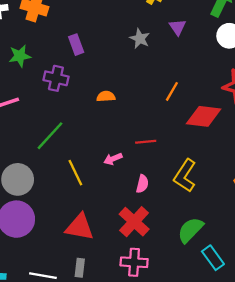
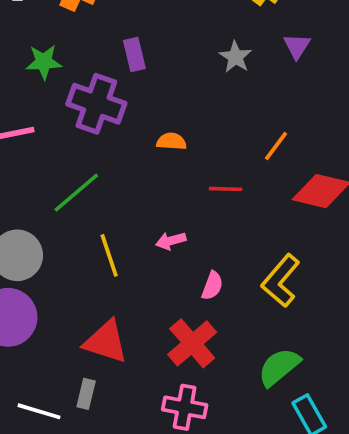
purple cross: (56, 78) -> (96, 104), size x1.4
red line: (146, 142) -> (226, 189), moved
gray rectangle: (80, 268) -> (86, 394), moved

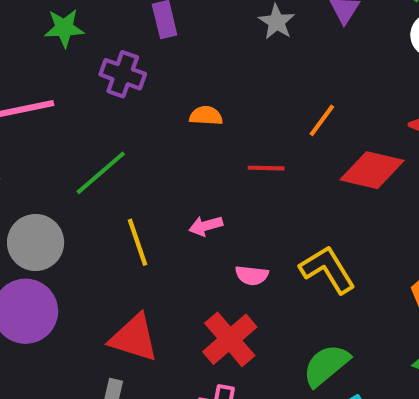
purple cross: (96, 104) -> (123, 74), size x0.7
yellow L-shape: (281, 281) -> (328, 270), turned 108
pink semicircle: (212, 286) -> (252, 275), turned 76

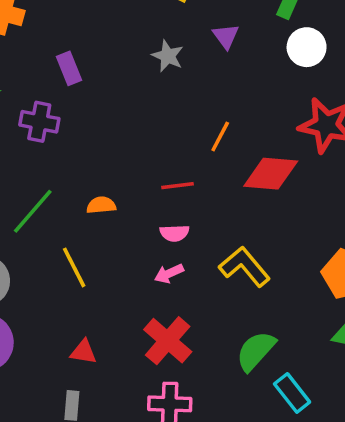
orange semicircle: (206, 116) -> (101, 205), moved
pink arrow: (206, 226) -> (169, 273), moved
pink semicircle: (252, 275) -> (174, 233), moved
red triangle: (134, 338) -> (83, 352), size x0.6

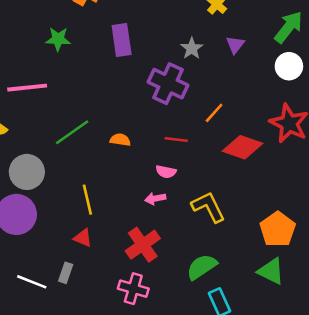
purple rectangle: (69, 68) -> (122, 40), size x1.4
purple cross: (39, 122) -> (168, 84), moved, size x1.4
yellow line: (74, 267) -> (87, 200), moved

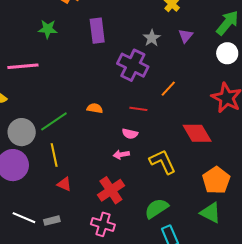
green line: (72, 132) -> (54, 121), moved
red diamond: (242, 147) -> (197, 133), moved, turned 40
yellow line: (87, 200) -> (54, 155), moved
gray rectangle: (66, 273) -> (52, 221), moved, turned 56

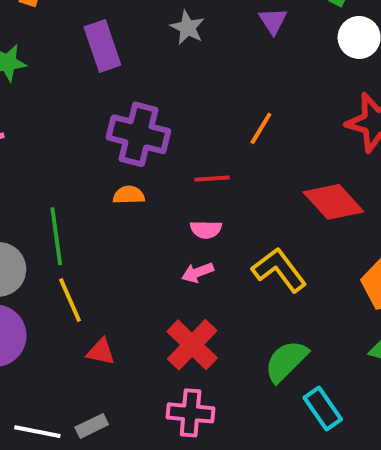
gray star: (152, 38) -> (187, 28), moved
purple cross: (133, 65) -> (138, 134), moved
green line: (54, 121) -> (56, 236), turned -52

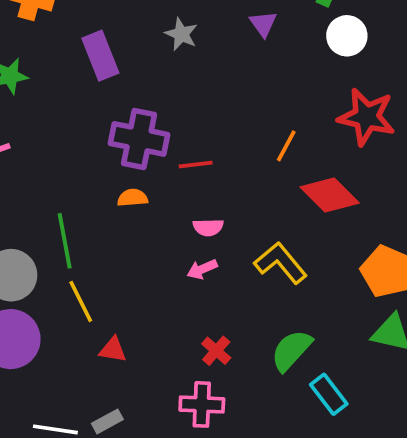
orange line: (261, 128) -> (286, 146), moved
red line: (212, 179) -> (196, 164), moved
red cross: (192, 345) -> (216, 351), moved, size x0.6

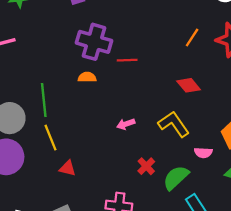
orange line: (286, 146) -> (192, 37), moved
red diamond: (330, 195) -> (189, 85), moved, size x0.7
pink semicircle: (208, 227) -> (203, 153), moved
red cross: (216, 351) -> (146, 166), moved

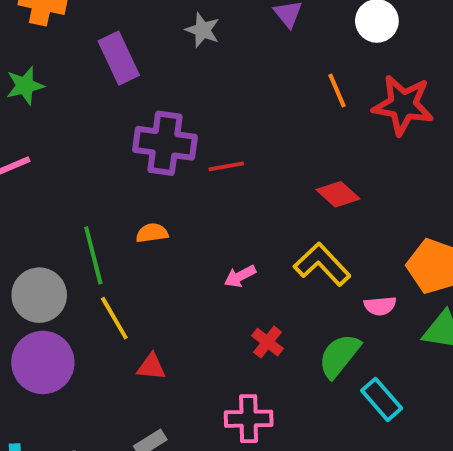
orange line: (192, 37) -> (337, 91), moved, turned -48
orange semicircle: (87, 77) -> (152, 233), moved
red cross: (146, 166) -> (267, 342), moved

